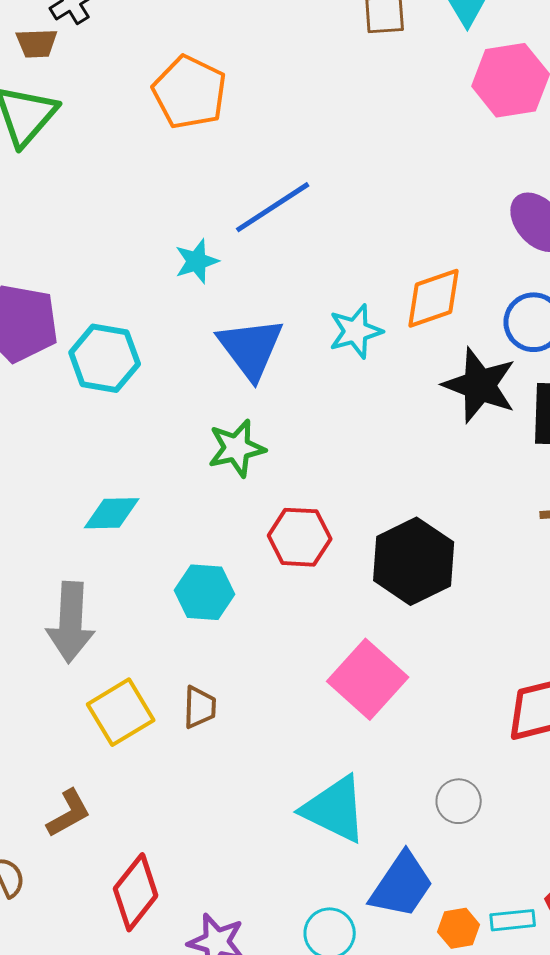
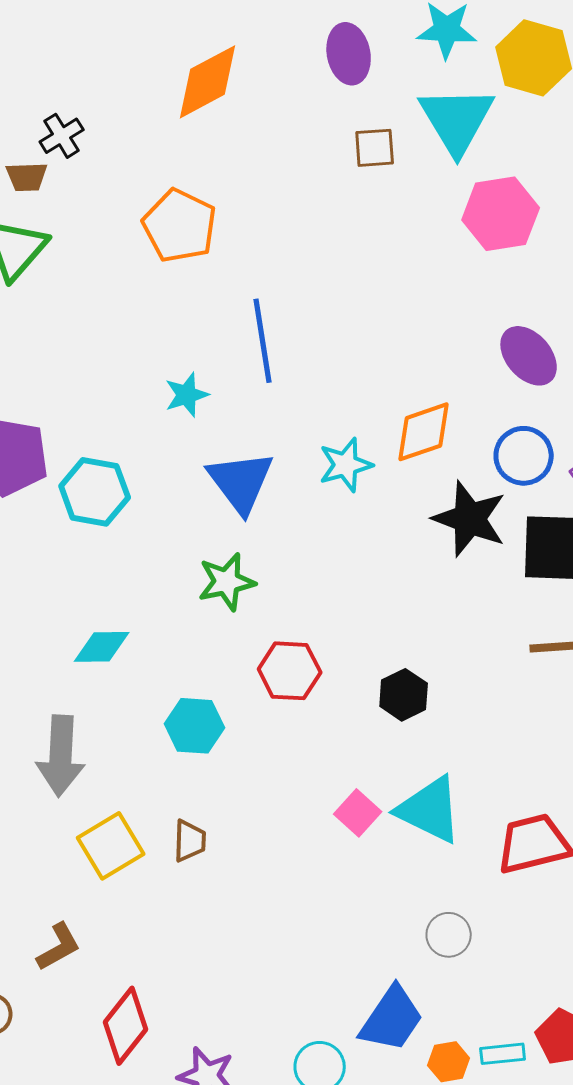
blue line: (273, 207) -> (263, 341), turned -66
black hexagon: (414, 561) -> (404, 695), size x0.6
pink square: (368, 679) -> (358, 813), size x0.6
cyan triangle: (335, 809) -> (430, 810), moved

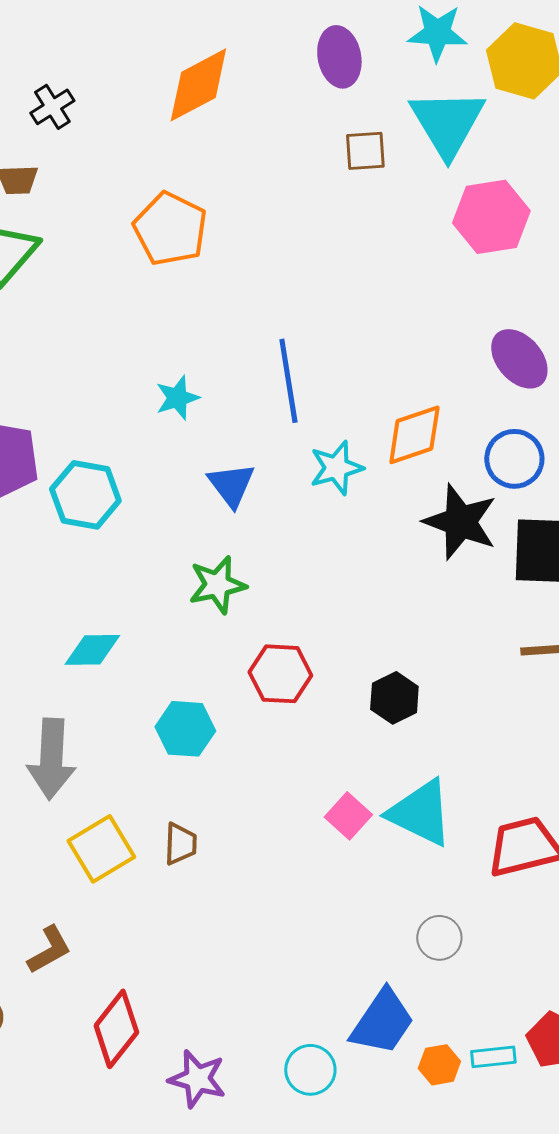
black cross: (62, 136) -> (52, 107), moved
blue line: (263, 341) -> (288, 381), moved
blue triangle: (241, 482) -> (231, 485), size x0.7

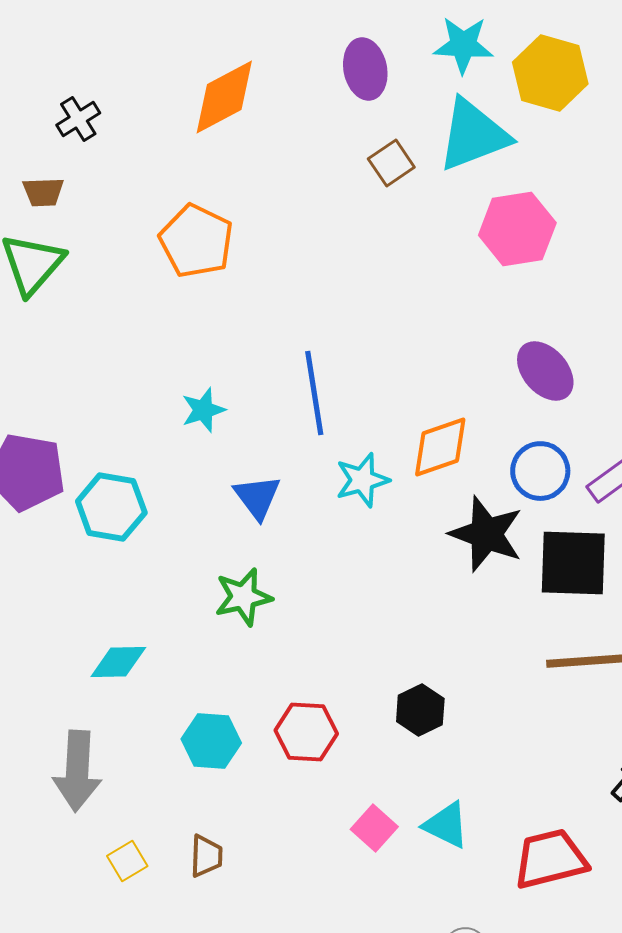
cyan triangle: (447, 123) -> (473, 135), turned 40
brown square: (365, 151) -> (391, 163), turned -30
red hexagon: (280, 674) -> (306, 732), moved
cyan triangle: (420, 813) -> (446, 825), size x0.7
yellow square: (101, 849) -> (127, 861), size x0.6

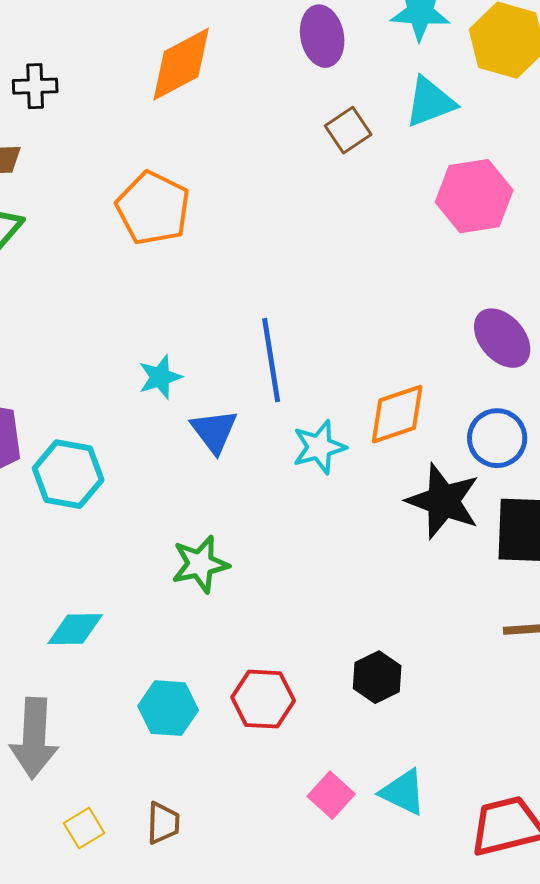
black cross: (78, 119) -> (35, 86), turned 30
cyan triangle: (473, 135) -> (430, 102), size x0.7
blue triangle: (257, 497) -> (214, 431), moved

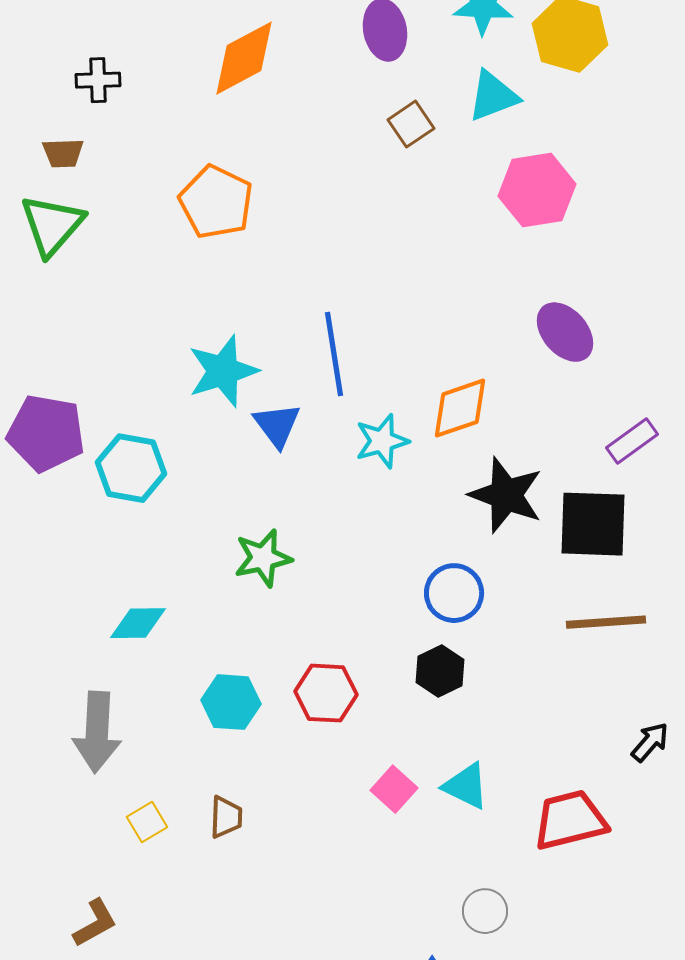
cyan star: (160, 377) -> (223, 371), size x1.6
blue circle: (497, 438) -> (454, 593), moved

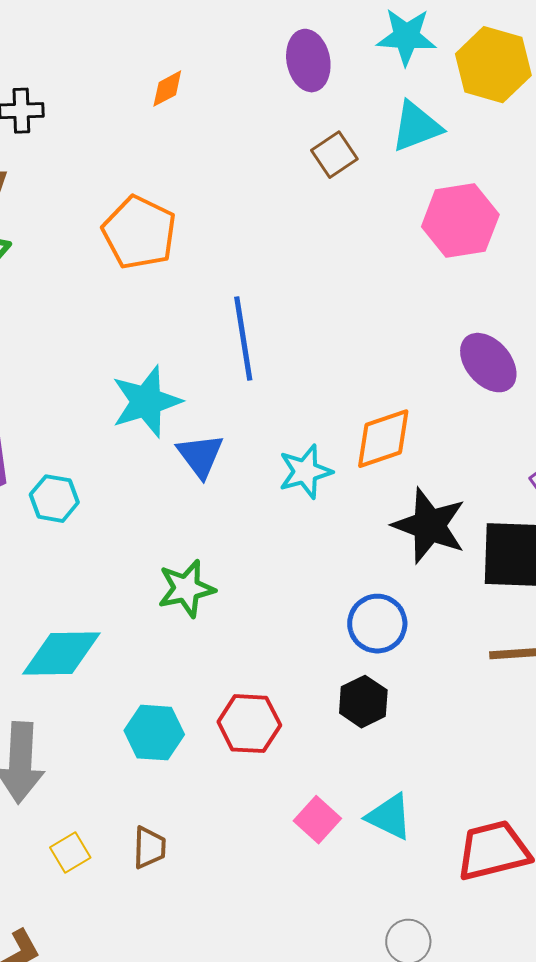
orange diamond: (244, 58) -> (167, 89), size x0.5
blue line: (334, 354) -> (243, 339), moved
cyan hexagon: (131, 468) -> (54, 499), size x0.7
cyan diamond: (138, 623) -> (61, 654), size x1.4

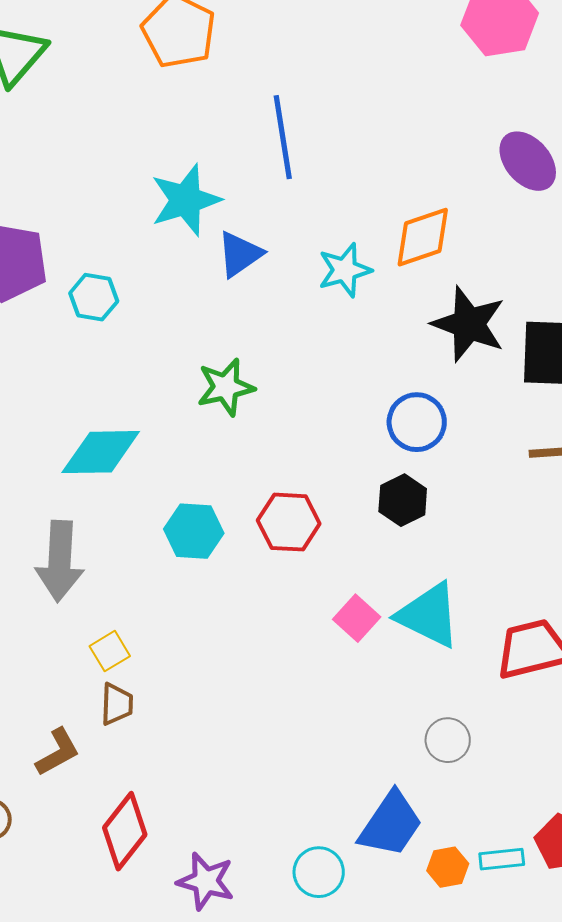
blue triangle: (200, 456) -> (240, 254), turned 32
cyan triangle: (389, 817) -> (429, 615), size x1.4
brown trapezoid: (149, 848) -> (117, 704), moved

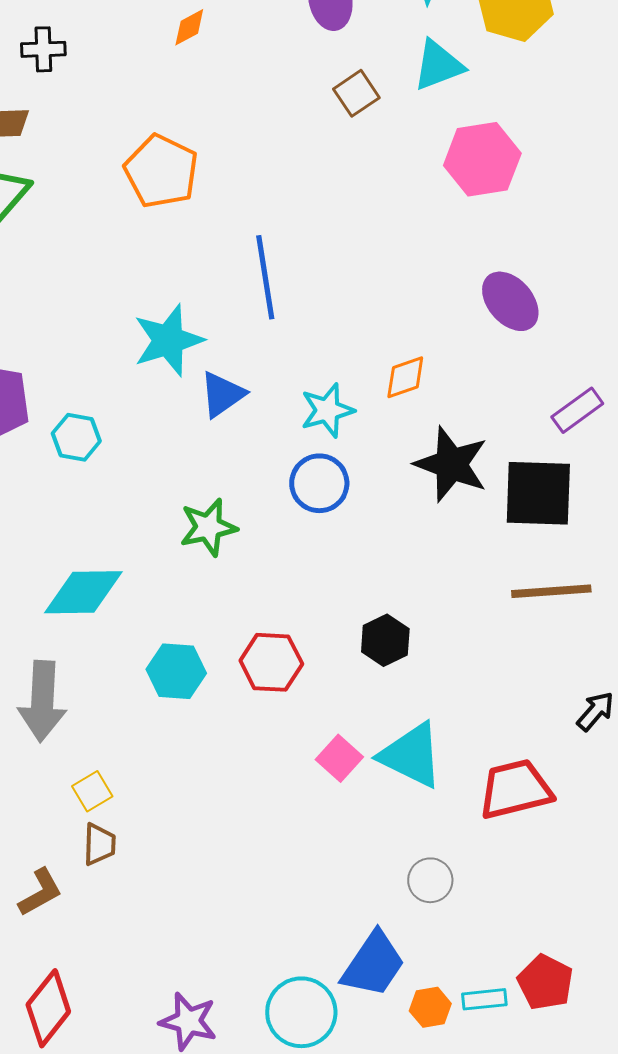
orange diamond: (423, 237) -> (405, 377), size x0.7
blue circle: (417, 422) -> (319, 483), moved
red diamond: (125, 831) -> (48, 1008), moved
cyan circle: (319, 872) -> (301, 1012), size x1.4

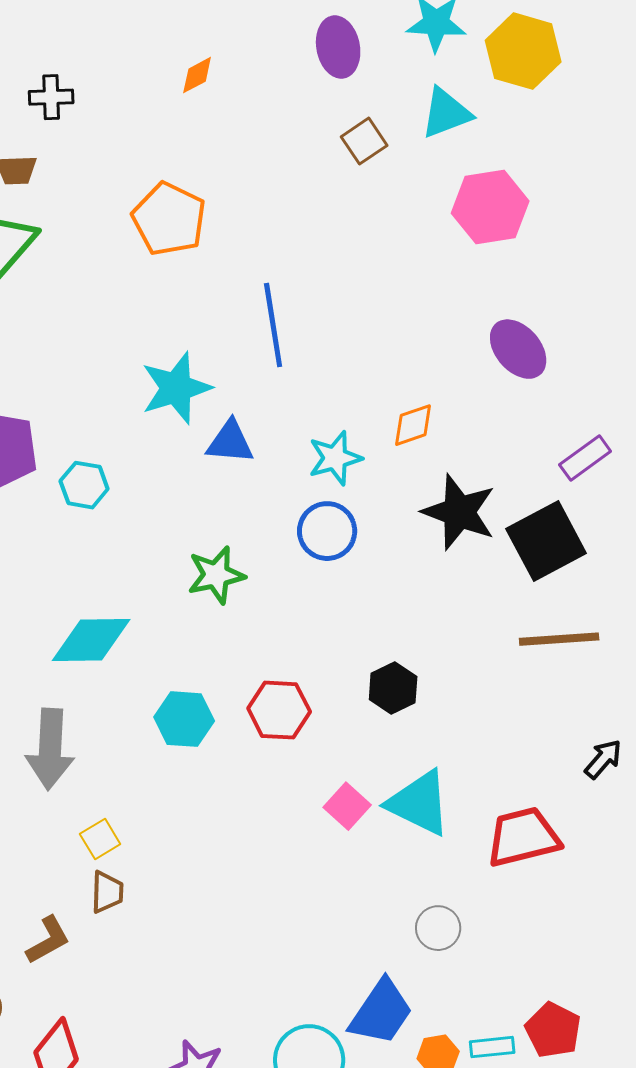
blue triangle: (222, 394) -> (230, 442), turned 40
black square: (538, 493) -> (546, 541), turned -30

